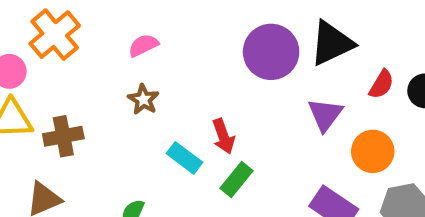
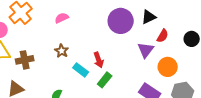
black triangle: (332, 43) -> (149, 17), size x0.7
red semicircle: (381, 84) -> (163, 36), moved
brown star: (143, 99) -> (62, 51), moved

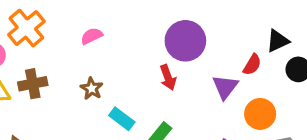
black triangle: (149, 17) -> (278, 41), moved
brown cross: (25, 60) -> (33, 84), moved
red arrow: (99, 60) -> (168, 77), moved

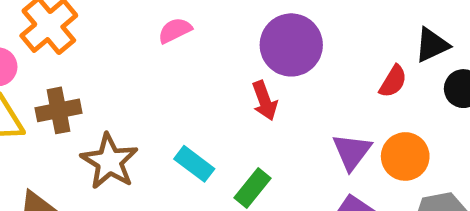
pink semicircle: (92, 36) -> (175, 30), moved
purple triangle: (225, 87) -> (352, 152), moved
brown star: (92, 88) -> (109, 161), moved, size x1.6

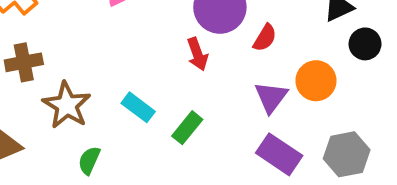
red semicircle: (393, 81) -> (265, 38), moved
orange circle: (405, 156) -> (316, 81), moved

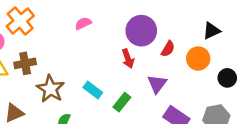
black circle: (365, 44) -> (227, 78), moved
orange circle: (316, 81) -> (198, 59), moved
purple triangle: (271, 97) -> (157, 84), moved

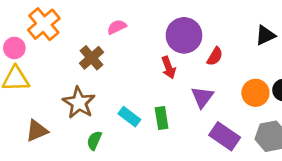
orange circle: (198, 59) -> (255, 93), moved
brown cross: (25, 63) -> (91, 58), moved, turned -30
cyan rectangle: (93, 90) -> (129, 117), moved
green rectangle: (122, 102) -> (162, 118), turned -48

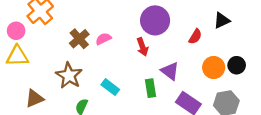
pink semicircle: (117, 27) -> (103, 39), moved
red semicircle: (215, 56) -> (195, 36), moved
purple triangle: (202, 97) -> (170, 71), turned -30
green rectangle: (162, 118) -> (150, 88), moved

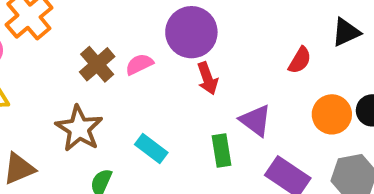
purple circle: (155, 20) -> (191, 32), moved

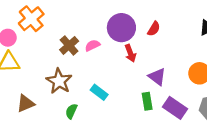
red semicircle: (300, 60) -> (154, 29), moved
green rectangle: (222, 151) -> (147, 101), moved

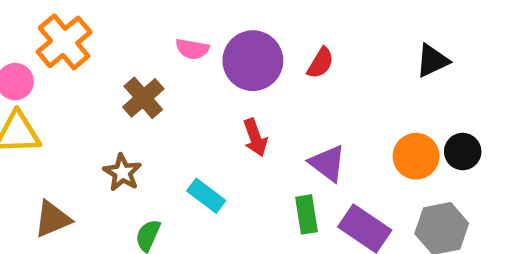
pink semicircle: (92, 45) -> (192, 49), moved, turned -144
red arrow: (130, 53) -> (255, 138), moved
brown star: (59, 81) -> (122, 173), size x0.7

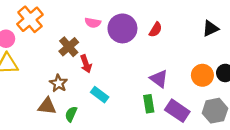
red arrow: (255, 138) -> (86, 64), moved
brown triangle: (52, 219) -> (47, 106), moved, turned 30

